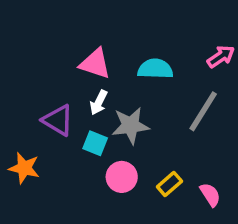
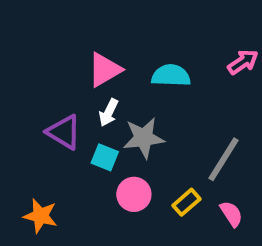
pink triangle: (95, 64) -> (105, 70), turned -48
gray line: (203, 111) -> (224, 159), moved
orange star: (24, 168) -> (40, 216), moved

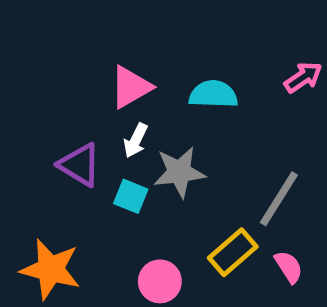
pink circle: (134, 194) -> (160, 281), moved
yellow rectangle: (187, 202) -> (233, 252), size x1.4
orange star: (40, 216) -> (51, 269), size x1.4

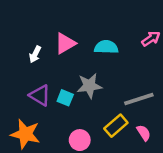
white arrow: (136, 140) -> (35, 54), moved
purple triangle: (80, 165) -> (40, 95), moved
gray line: (279, 199) -> (139, 99), turned 40

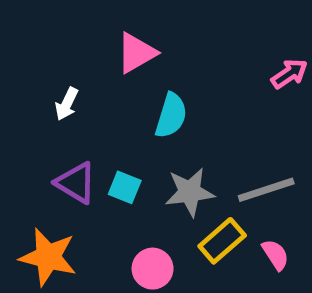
pink triangle: (65, 43) -> (136, 53), moved
cyan semicircle: (106, 47) -> (171, 116), moved, turned 105
gray star: (89, 86) -> (190, 192), moved

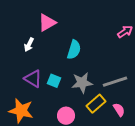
pink triangle: (136, 53) -> (47, 23), moved

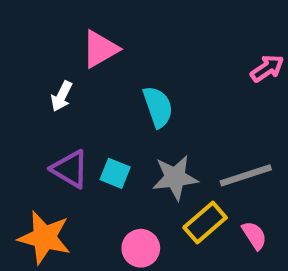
cyan semicircle: (74, 50) -> (158, 107), turned -36

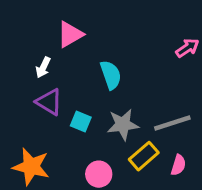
purple triangle: (70, 169) -> (49, 102), moved
pink semicircle: (254, 235) -> (178, 165), turned 50

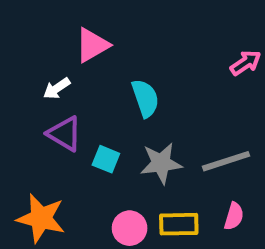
white arrow: (43, 67) -> (57, 88), turned 30
yellow rectangle: (144, 156) -> (179, 224), moved, turned 40

